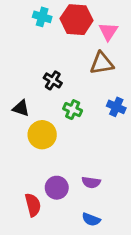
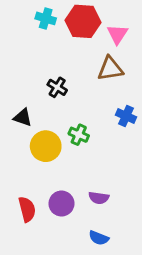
green cross: (73, 110) -> (79, 135), moved
red semicircle: (33, 205) -> (27, 209), moved

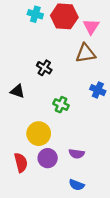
yellow circle: (46, 146) -> (39, 134), moved

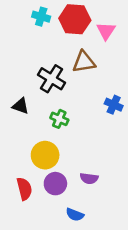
brown triangle: (86, 53) -> (84, 62), moved
black cross: (44, 68) -> (52, 79), size x1.5
green cross: (61, 105) -> (59, 119), moved
blue semicircle: (77, 185) -> (75, 215), moved

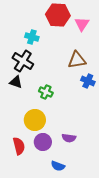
cyan cross: (41, 17) -> (32, 37), moved
brown triangle: (84, 62) -> (77, 60), moved
black cross: (52, 79) -> (23, 61), moved

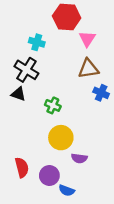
pink triangle: (82, 24) -> (87, 39), moved
yellow circle: (35, 120) -> (61, 138), moved
purple circle: (43, 142) -> (49, 176), moved

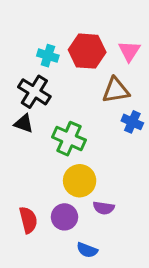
red hexagon: (67, 17) -> (87, 51), moved
pink triangle: (87, 39) -> (129, 51), moved
green cross: (53, 105) -> (69, 139), size x1.5
purple circle: (49, 176) -> (64, 217), moved

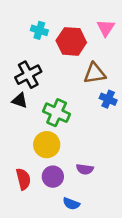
pink triangle: (129, 51) -> (106, 28), moved
cyan cross: (48, 56) -> (39, 30), moved
black cross: (34, 92) -> (28, 75), turned 30
yellow circle: (80, 181) -> (47, 145), moved

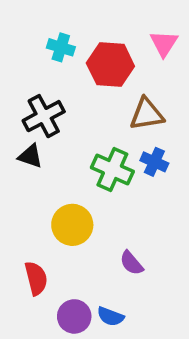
blue cross: (108, 99) -> (154, 162), moved
green cross: (57, 113) -> (112, 170), moved
purple semicircle: (85, 169) -> (131, 263), turned 42
purple circle: (53, 177) -> (74, 316), moved

